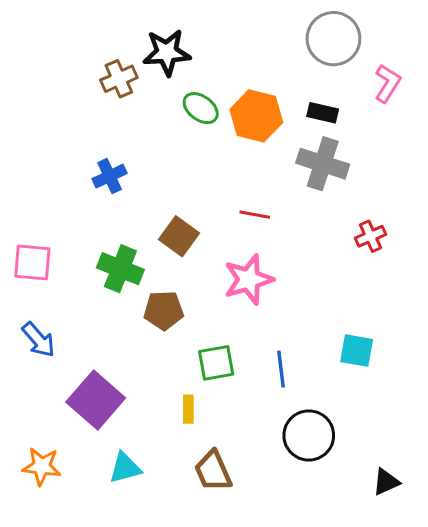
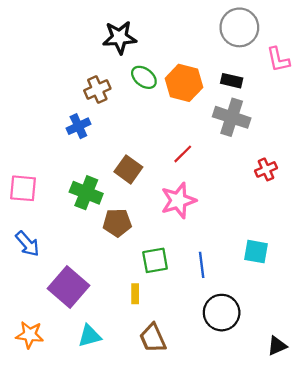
brown cross: (119, 79) -> (97, 90), moved
pink L-shape: (388, 83) -> (278, 60), turned 136
red line: (255, 215) -> (183, 154), turned -55

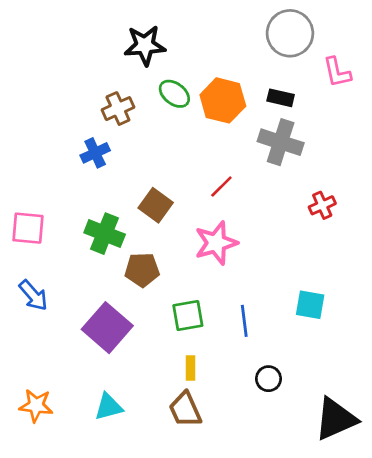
purple square: (68, 287) -> (107, 328), moved
yellow rectangle: (135, 294) -> (191, 368), moved
black circle: (222, 313) -> (268, 379), size x0.6
black triangle: (277, 346) -> (336, 419), size x1.8

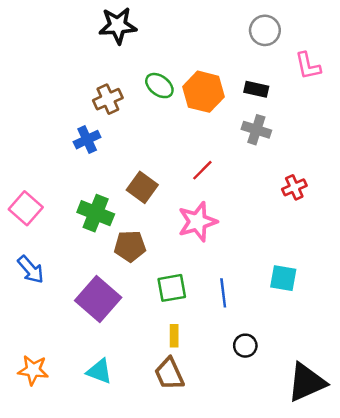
gray circle: (290, 33) -> (265, 30), size x0.7
black star: (145, 45) -> (118, 25), moved
gray cross: (281, 142) -> (256, 130), size x0.7
pink square: (28, 228) -> (26, 208), turned 36
cyan triangle: (109, 407) -> (99, 371), turned 36

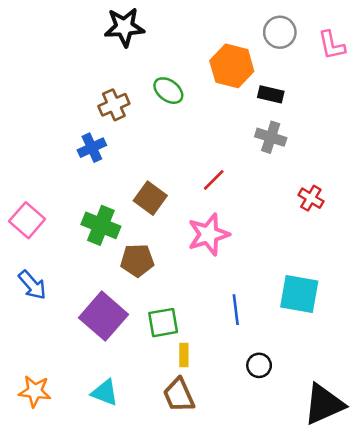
pink L-shape: (308, 66) -> (332, 45), moved
orange hexagon: (204, 92) -> (232, 66), moved
red cross: (294, 187) -> (311, 198), turned -35
cyan square: (283, 278) -> (299, 294), size x1.4
green square: (172, 288) -> (163, 323), moved

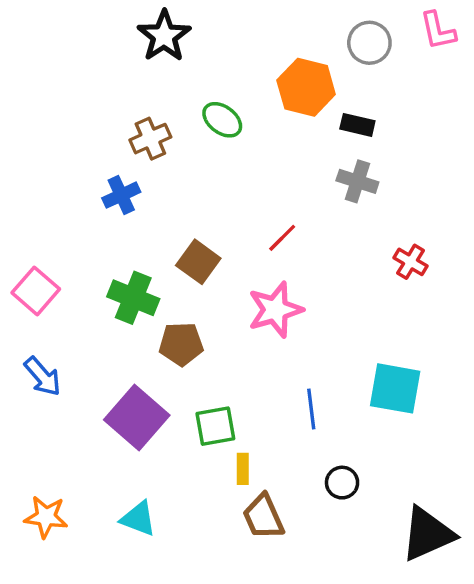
black star: (124, 27) -> (164, 36), turned -30
pink L-shape: (332, 45) -> (438, 31), moved
brown trapezoid: (179, 395) -> (263, 517), moved

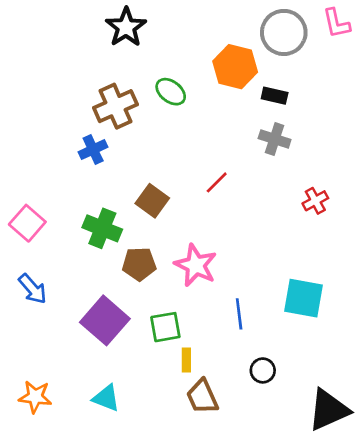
gray circle: (369, 43) -> (284, 32), size x1.4
brown cross: (150, 139) -> (115, 106), size x1.4
red cross: (411, 262) -> (315, 201), turned 30
pink star: (275, 310) -> (196, 265), moved, turned -30

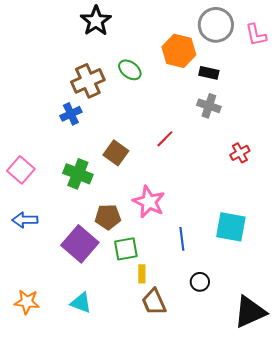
pink L-shape: (336, 23) -> (256, 35), moved
brown pentagon: (139, 264) -> (108, 217), moved
blue arrow: (33, 289) -> (25, 220), turned 130

